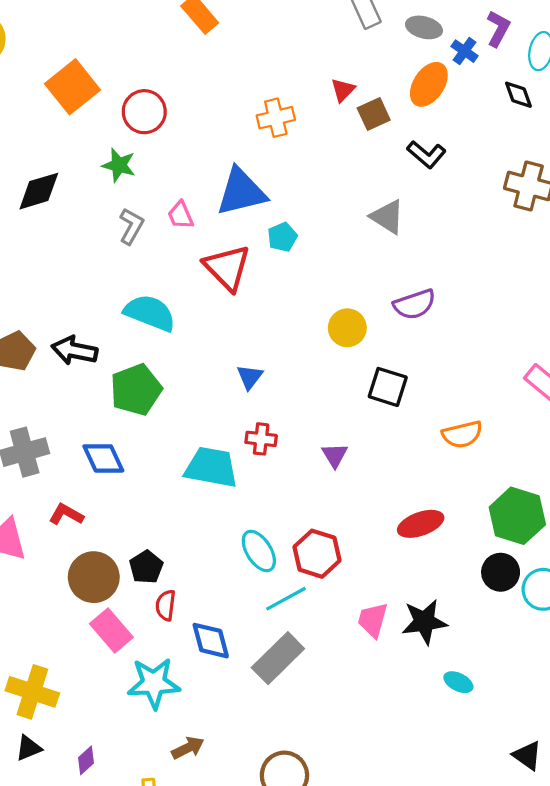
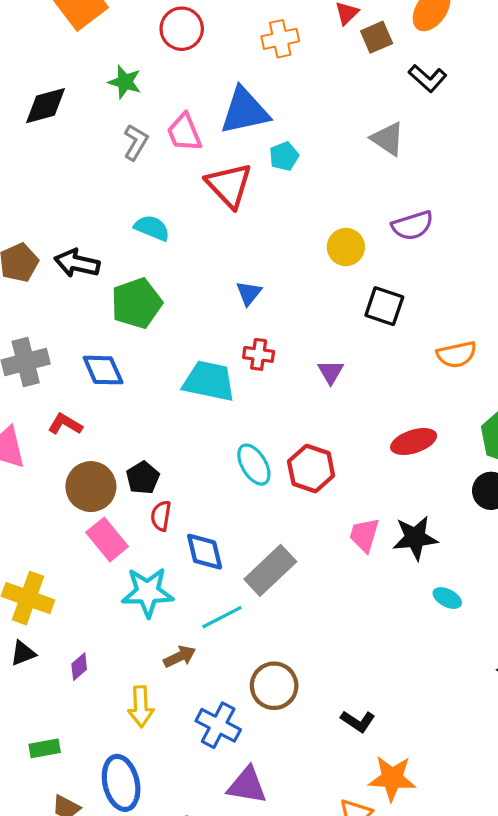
red circle: (144, 112) -> (182, 29), moved
pink trapezoid: (181, 215) -> (184, 132), size x1.4
cyan semicircle: (150, 313) -> (152, 228), size x0.7
cyan line: (286, 599) -> (222, 617), moved

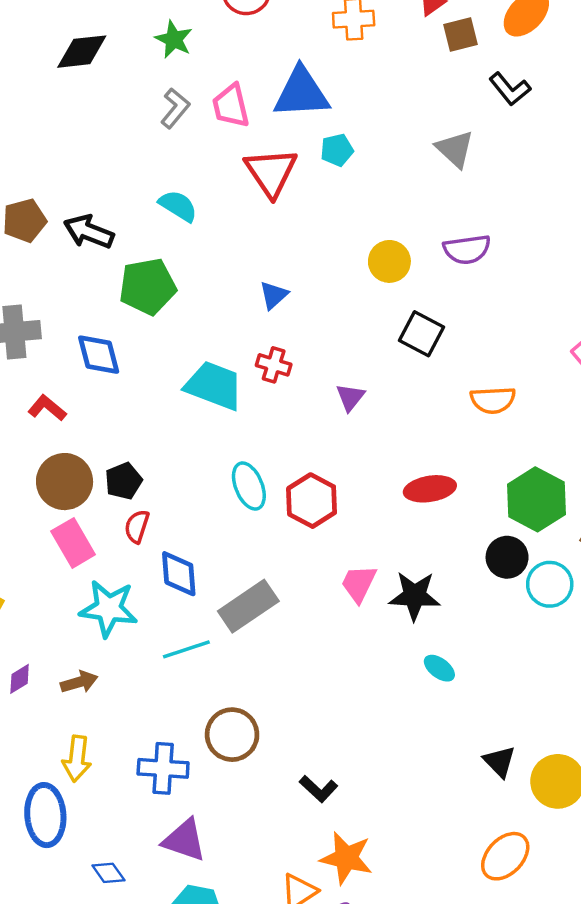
brown arrow: (180, 657) -> (79, 682), moved
yellow arrow: (141, 707) -> (77, 759), moved
blue cross: (218, 725) -> (163, 768), turned -33

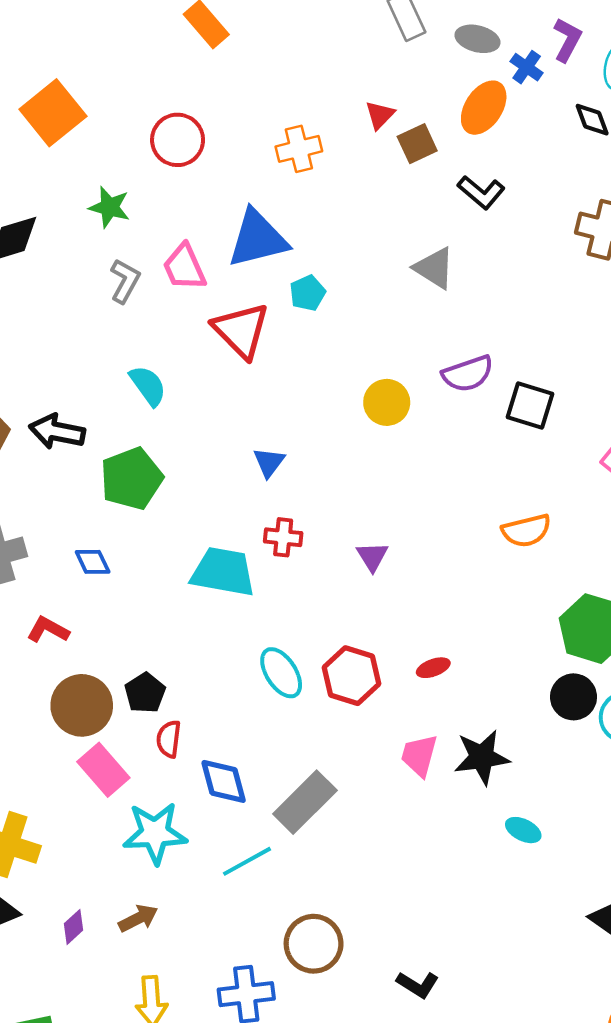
cyan semicircle: (178, 206) -> (148, 386), turned 33
black square: (421, 334) -> (530, 405), moved
blue diamond: (99, 355) -> (93, 562), size x0.7
red ellipse: (430, 489) -> (433, 668), moved, size x0.6

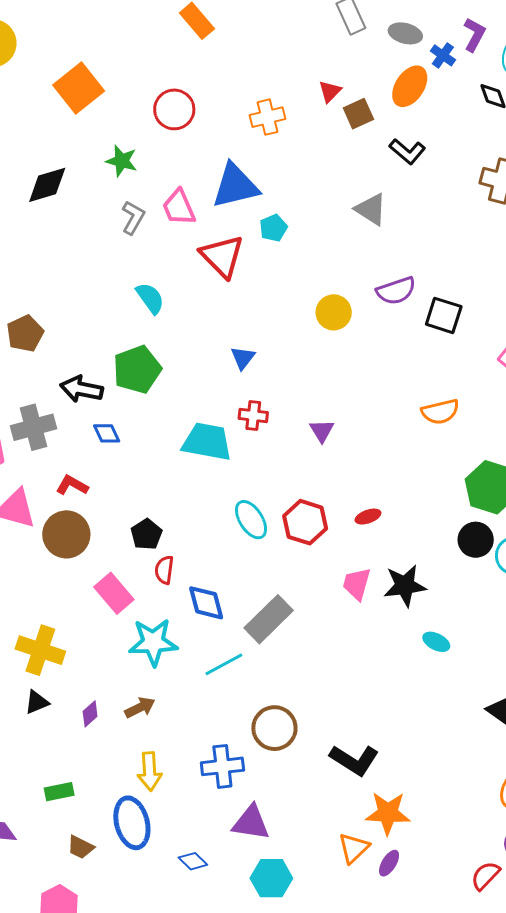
black arrow: (57, 432) -> (82, 389), moved
brown circle: (82, 705) -> (66, 534), moved
black L-shape: (418, 985) -> (354, 760), size x1.5

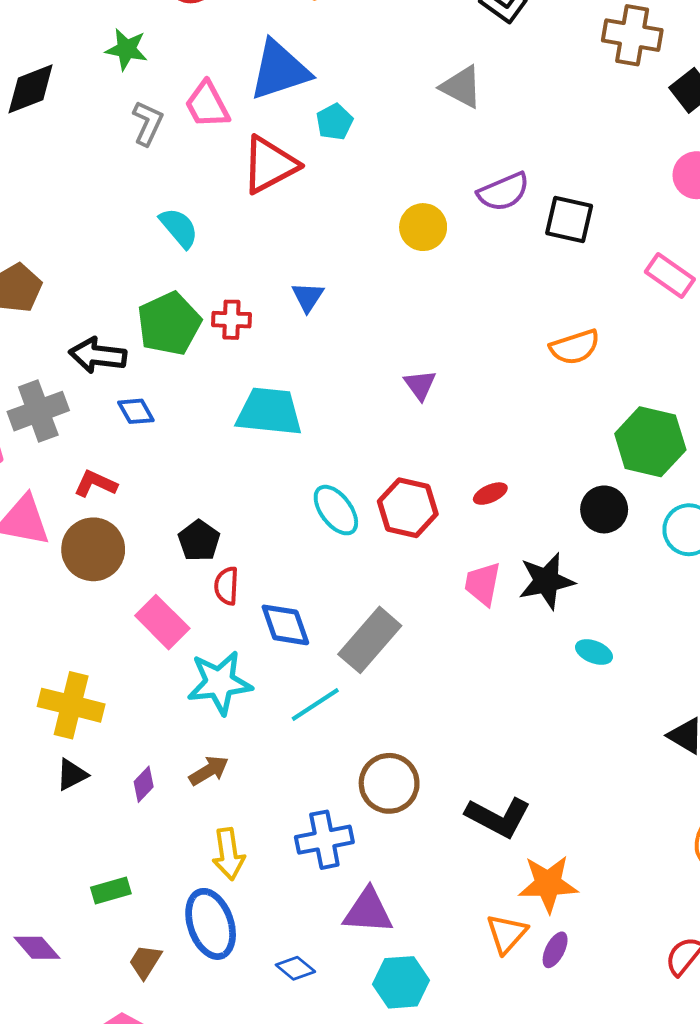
red triangle: (222, 256) -> (270, 165), turned 51
red cross: (253, 416) -> (231, 320), moved
black circle: (476, 540) -> (604, 509), moved
brown trapezoid: (81, 847) -> (145, 962), turned 100

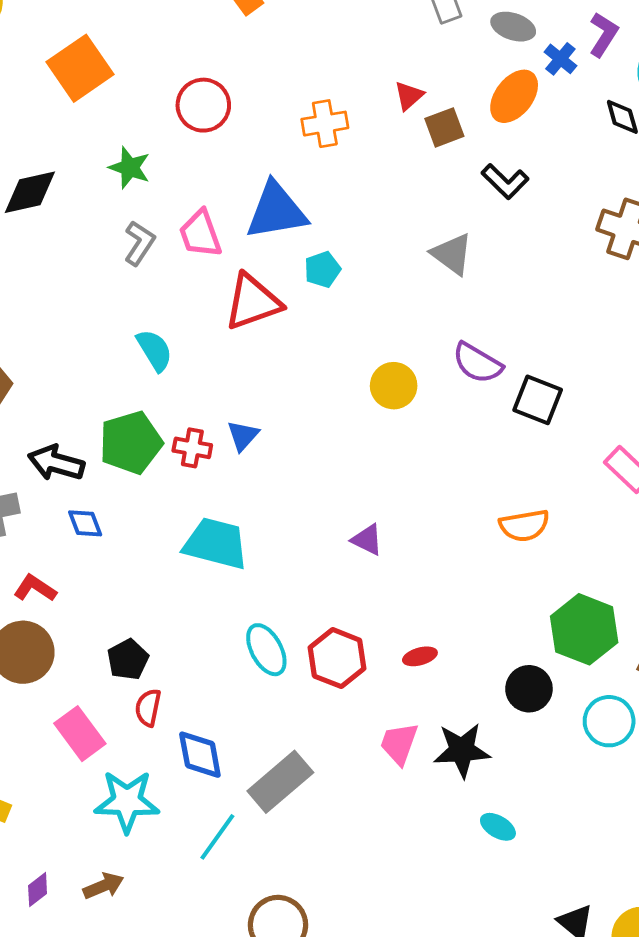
purple semicircle: (503, 192) -> (477, 363), turned 45
blue triangle: (308, 297) -> (243, 436), moved
purple triangle: (420, 385) -> (367, 540), turned -36
cyan line: (315, 704) -> (217, 837), turned -30

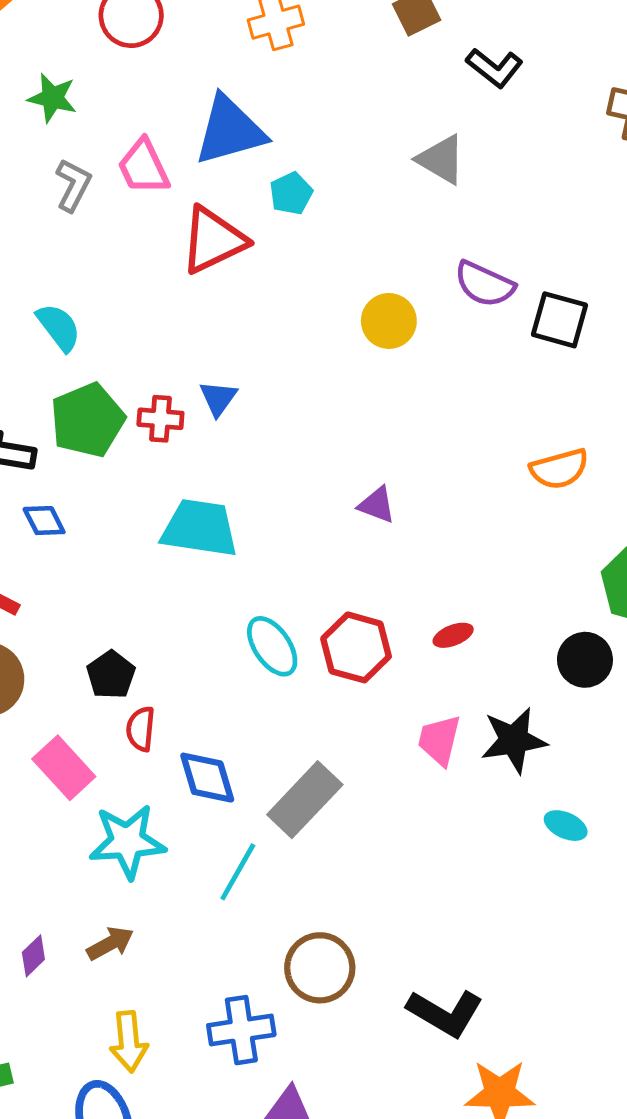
cyan semicircle: (154, 350) -> (59, 327), moved

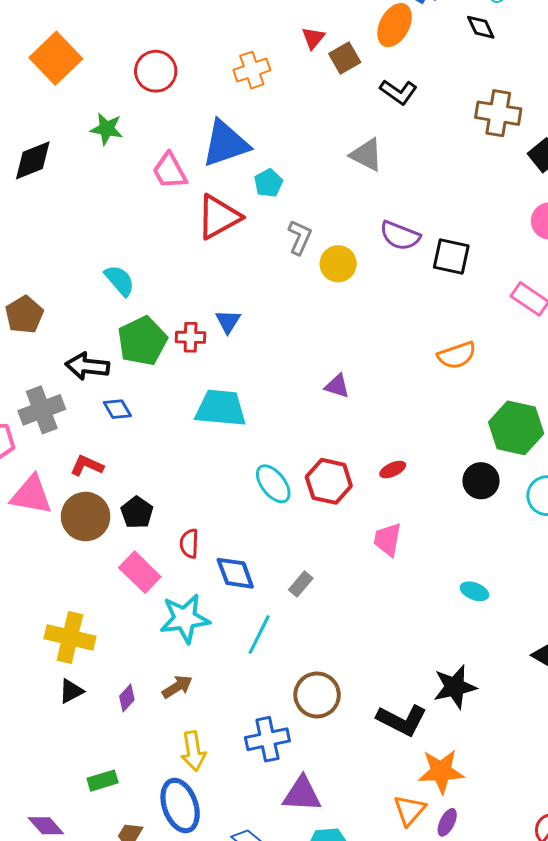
gray L-shape: (73, 185) -> (300, 237), moved
black pentagon: (111, 675) -> (137, 512), moved
black star: (514, 740) -> (455, 687), moved
gray rectangle: (305, 800) -> (301, 584), size x0.5

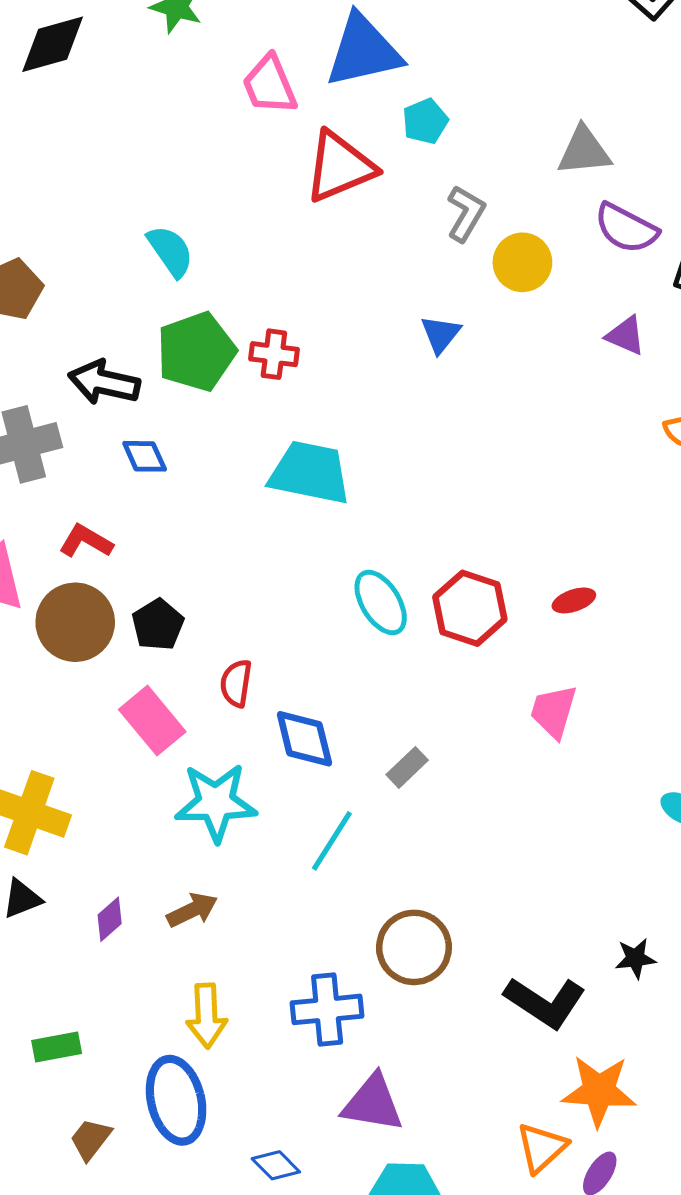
gray triangle: (367, 155) -> (584, 151), moved, turned -39
blue triangle: (228, 321) -> (441, 334), moved
purple triangle: (337, 386) -> (626, 336), moved
black star: (455, 687) -> (635, 958), size x0.6

